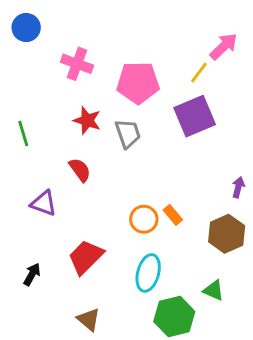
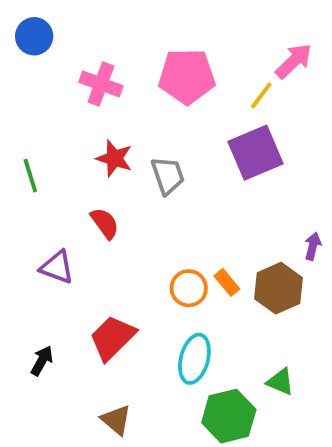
pink pentagon: (138, 83) -> (187, 76), moved
brown hexagon: (227, 234) -> (278, 288), moved

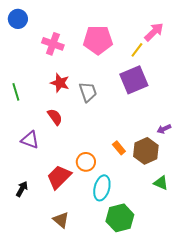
purple arrow: (313, 246) -> (164, 129), turned -128
orange circle: (189, 288) -> (86, 162), moved
green triangle: (280, 382) -> (161, 183), moved

